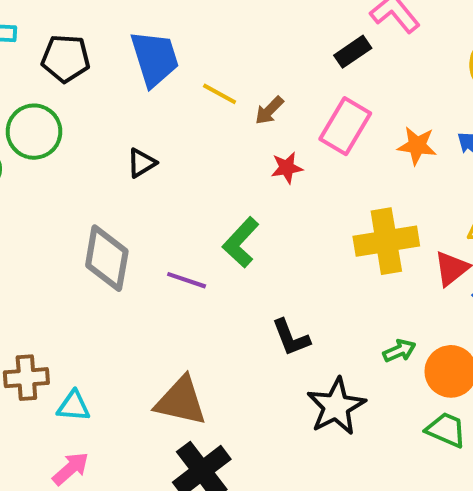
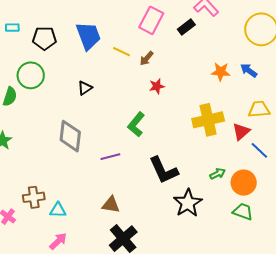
pink rectangle: (345, 126) -> (151, 20), moved
purple line: (187, 280) -> (110, 157), moved, turned -30
black L-shape: (291, 338) -> (164, 170), size x1.5
brown triangle: (181, 401) -> (111, 205), size x0.7

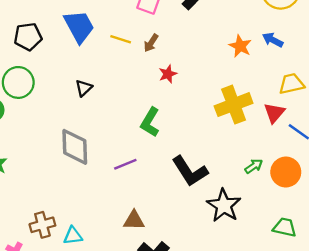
orange star: (221, 72) -> (240, 46), turned 30
green trapezoid: (243, 212) -> (285, 227), moved

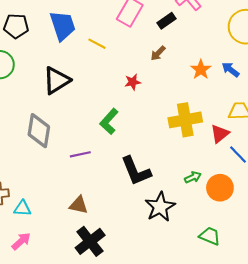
brown arrow: (151, 43) -> (158, 53), moved
black triangle: (84, 88) -> (56, 80), size x1.8

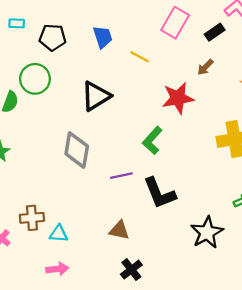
blue trapezoid: (63, 26) -> (103, 37), size x0.7
red star: (133, 82) -> (178, 98), size x1.8
black L-shape: (136, 171) -> (159, 193), moved
pink arrow: (21, 241) -> (57, 269), turned 36
black cross: (90, 241) -> (131, 270), size x0.7

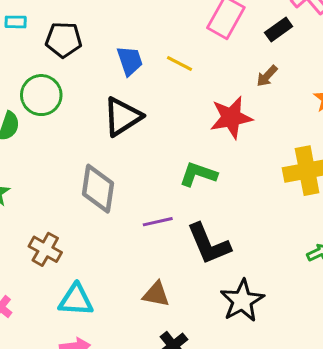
blue trapezoid: (103, 37) -> (130, 61), moved
green L-shape: (152, 140) -> (198, 174), turned 68
brown cross: (32, 218) -> (45, 249), moved, turned 35
black star: (207, 233) -> (242, 301), moved
cyan triangle: (59, 234) -> (76, 300), size x1.4

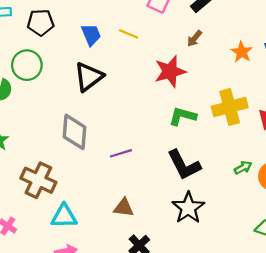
green L-shape: (198, 174) -> (183, 116), moved
black L-shape: (209, 244) -> (184, 165), moved
brown cross: (45, 249) -> (38, 180), size x1.4

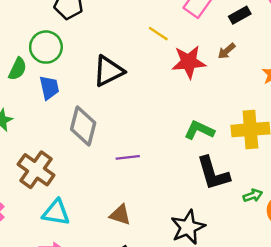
blue trapezoid: (91, 35) -> (49, 88), moved
red star: (170, 71) -> (189, 62), moved
black L-shape: (184, 165) -> (213, 173), moved

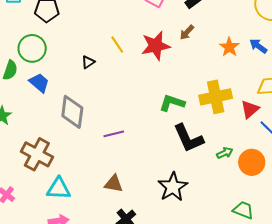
yellow line: (158, 34) -> (117, 45), moved, turned 30
black triangle: (108, 71) -> (88, 62), size x0.5
blue trapezoid: (49, 88) -> (39, 83), turned -30

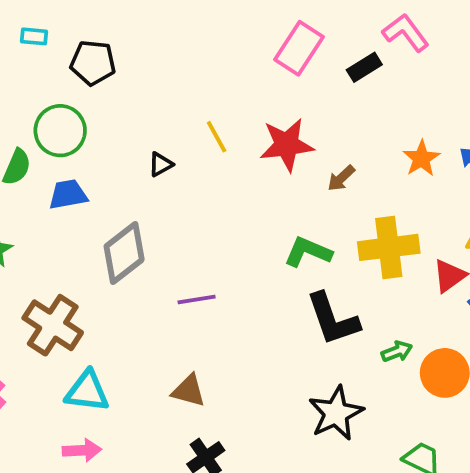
brown arrow: (187, 32) -> (341, 178), moved
blue trapezoid: (39, 83) -> (68, 194), turned -55
gray diamond: (72, 112) -> (124, 253), turned 40
black star: (173, 187) -> (336, 413), moved

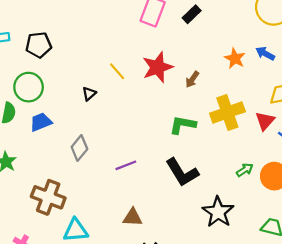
gray diamond: (124, 253) -> (79, 148), size x0.7
black L-shape: (333, 319) -> (182, 172), moved

